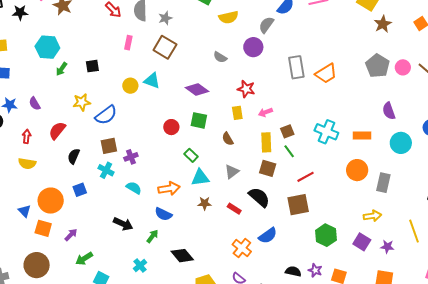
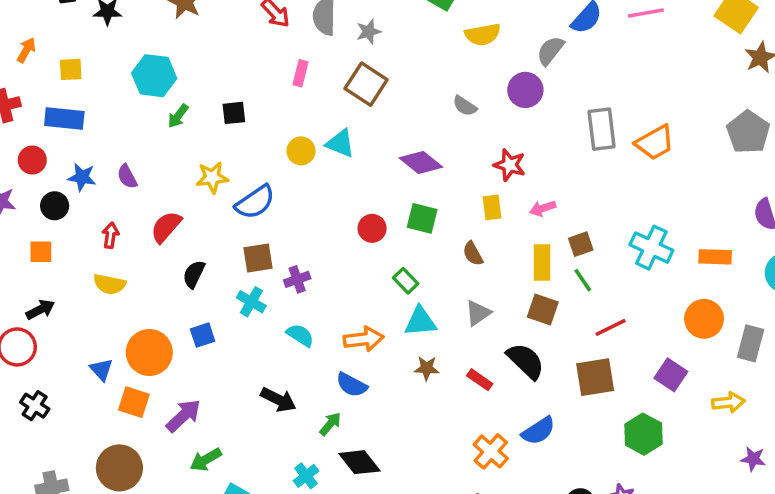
purple arrow: (71, 235) -> (183, 416), size x1.5
purple square: (362, 242) -> (671, 375), moved
black diamond: (182, 256) -> (359, 462), moved

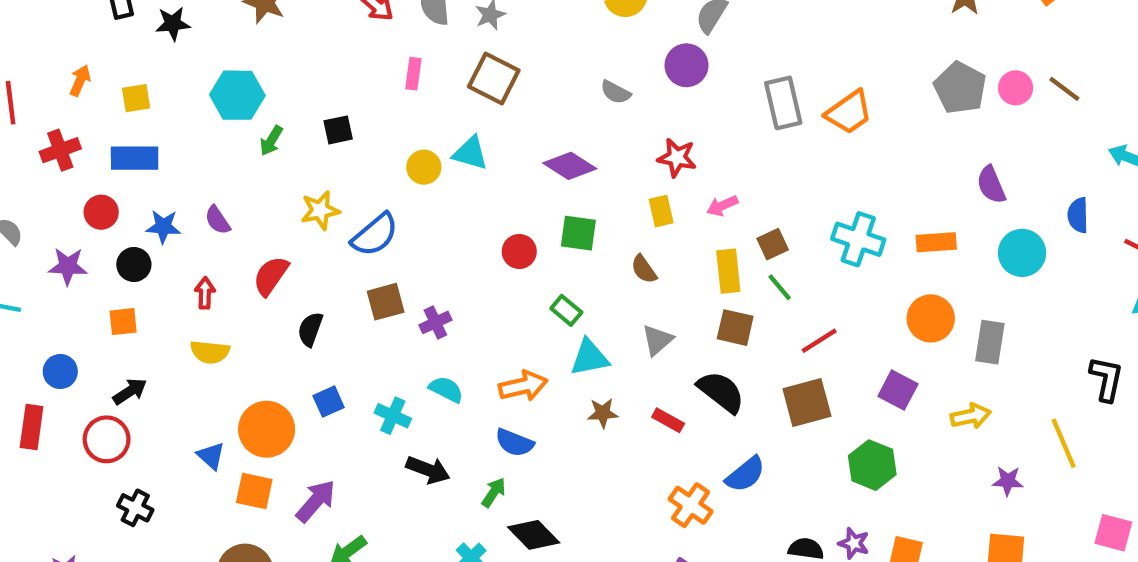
cyan cross: (251, 302) -> (393, 416), moved

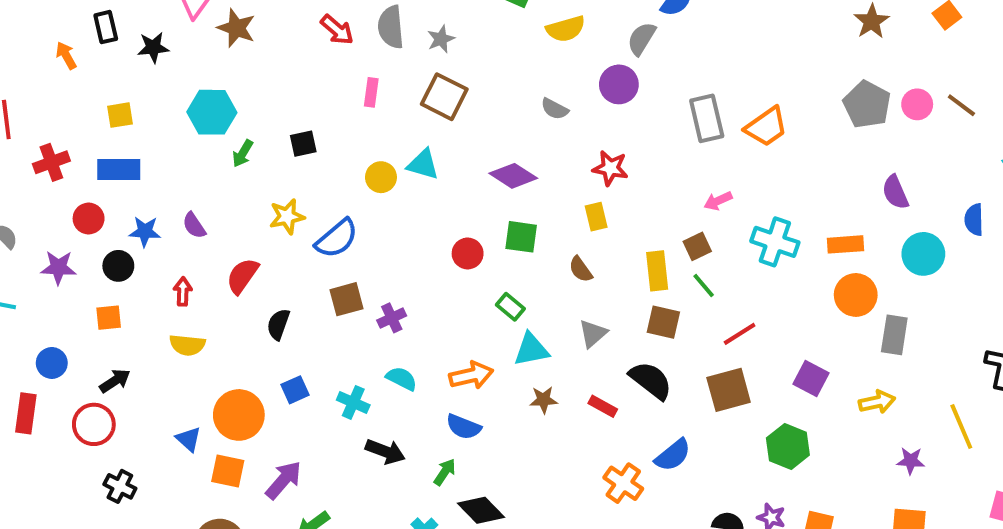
orange arrow: (80, 81) -> (66, 56), moved, turned -52
pink arrow: (722, 206) -> (718, 201), moved
orange circle: (931, 318) -> (856, 295), moved

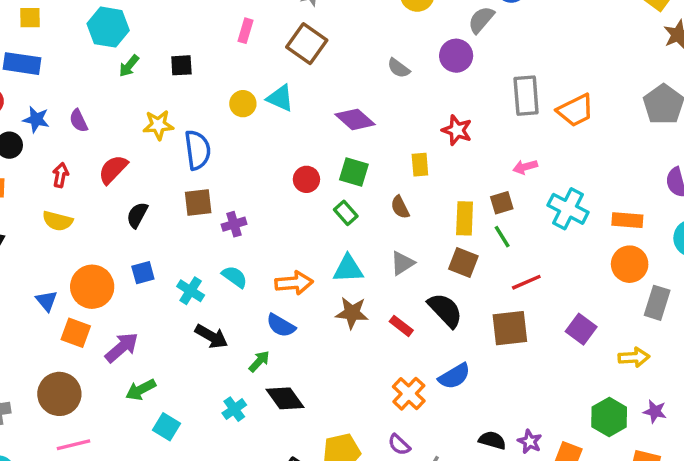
red star: (610, 168) -> (457, 130), moved
blue semicircle: (337, 239) -> (198, 150), turned -66
green rectangle: (510, 307) -> (346, 213), moved
brown star: (543, 400) -> (352, 313), size x1.4
green hexagon: (788, 446) -> (609, 417), moved

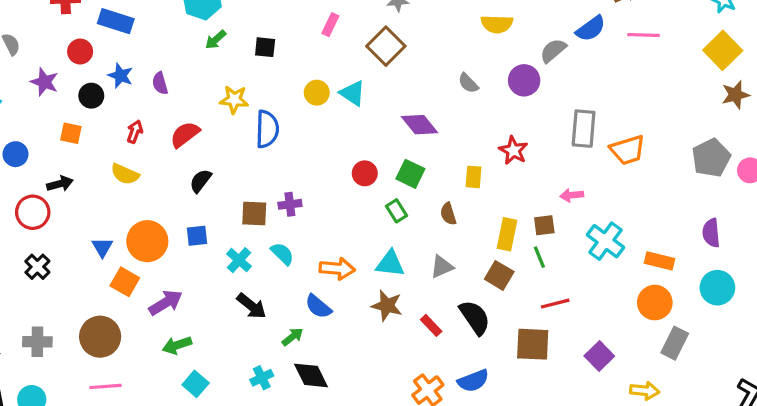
brown square: (198, 203) -> (254, 214), moved

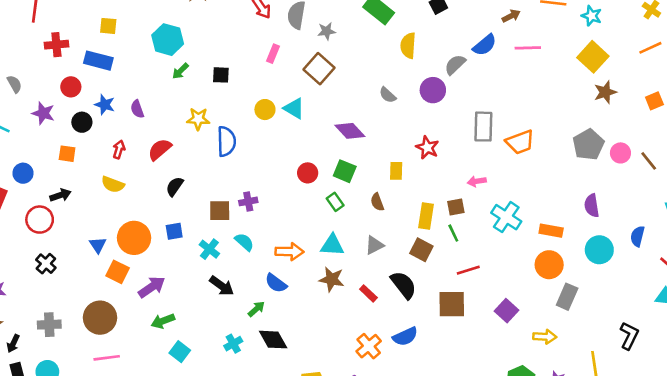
yellow semicircle: (497, 24) -> (408, 46), turned 95

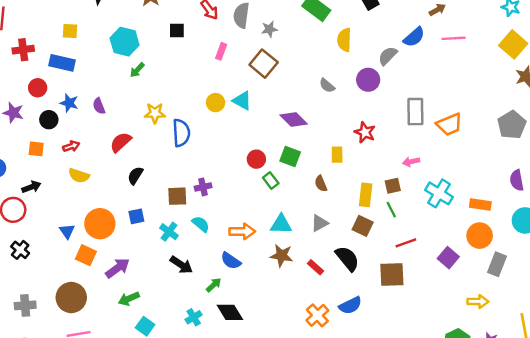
black square: (221, 75) -> (177, 31), moved
red arrow: (119, 149) -> (71, 146), moved, turned 56
green rectangle: (335, 202) -> (271, 180), moved
purple square: (506, 311) -> (448, 258), moved

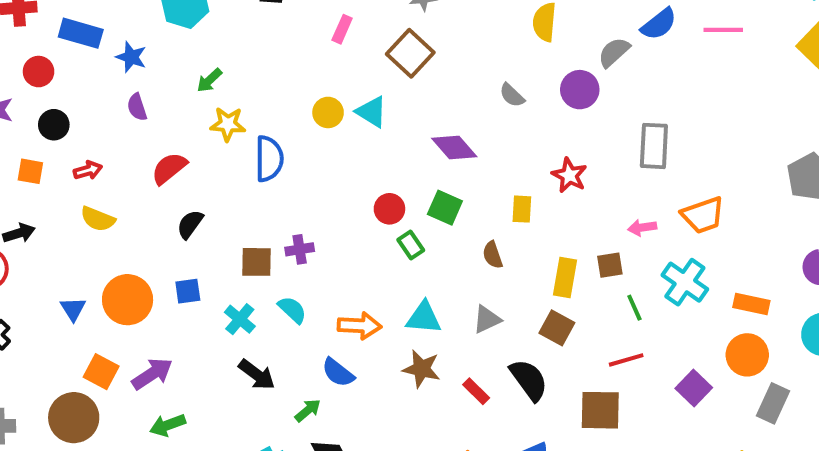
green arrow: (137, 70) -> (209, 80), moved
blue star: (69, 103) -> (131, 57), moved
orange trapezoid: (449, 124) -> (703, 215), moved
green line: (391, 210) -> (634, 308), moved
orange square: (86, 255) -> (101, 372), moved

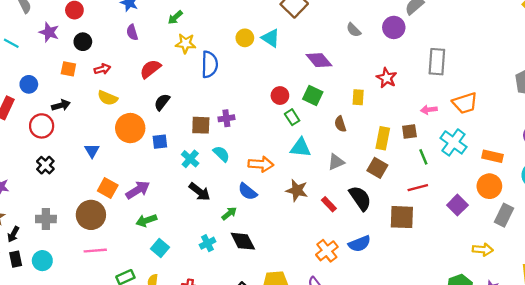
orange circle: (128, 300) -> (130, 128), moved
cyan triangle: (424, 318) -> (301, 148), moved

